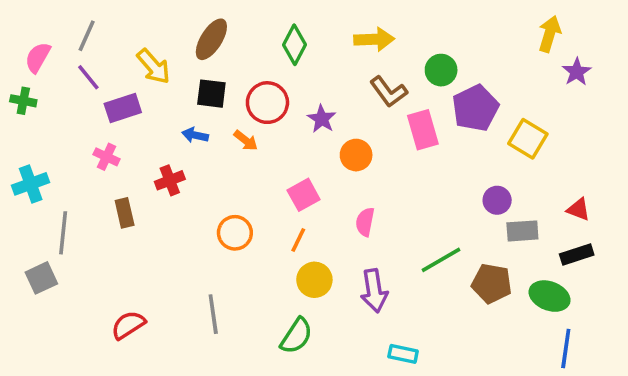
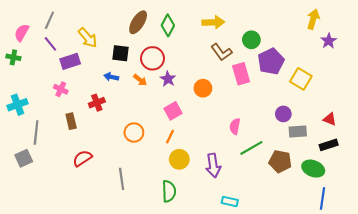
brown ellipse: (211, 39) -> (138, 22), moved
purple star: (322, 119) -> (168, 79), moved
pink semicircle: (365, 222) -> (235, 126), moved
red semicircle: (128, 325) -> (82, 158), moved
green semicircle: (296, 336) -> (169, 191), turned -35

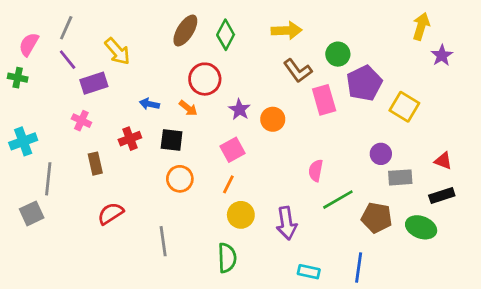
black square: (121, 53) -> (172, 140), moved
purple star: (168, 79) -> (239, 110), moved
blue line: (322, 198) -> (359, 268), moved

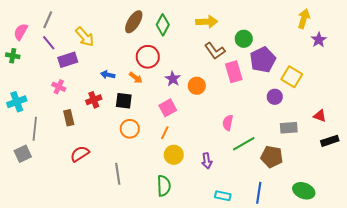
purple circle: (381, 154) -> (275, 97), moved
black rectangle: (442, 195) -> (330, 141), moved
purple arrow: (287, 223) -> (207, 161), size x0.7
green ellipse: (421, 227) -> (304, 191), moved

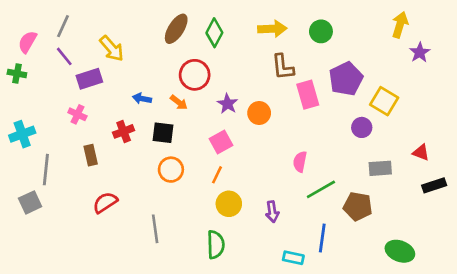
green circle: (244, 39) -> (321, 31), moved
brown L-shape: (215, 51) -> (283, 67), turned 30
blue line: (259, 193) -> (322, 238), moved

